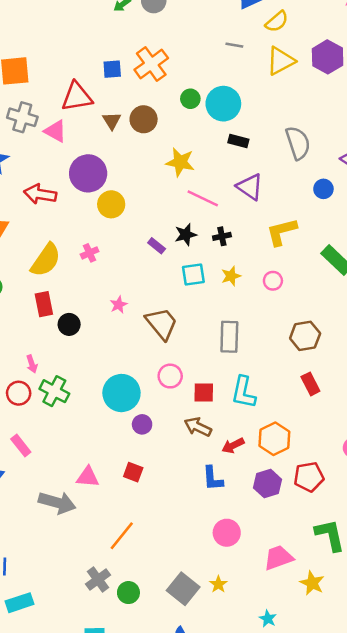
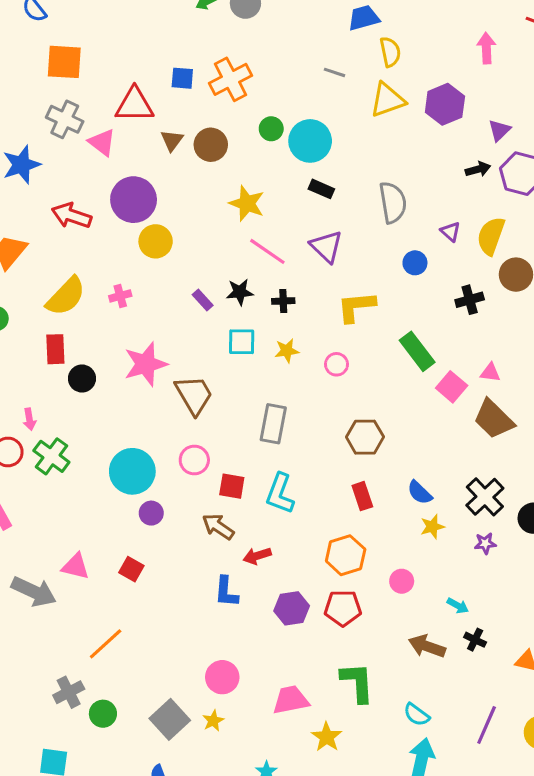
yellow semicircle: (277, 22) -> (390, 52), turned -70
pink star: (119, 305) -> (146, 364), size x2.0
orange hexagon: (274, 439) -> (346, 555), moved
pink circle: (227, 533) -> (222, 677), moved

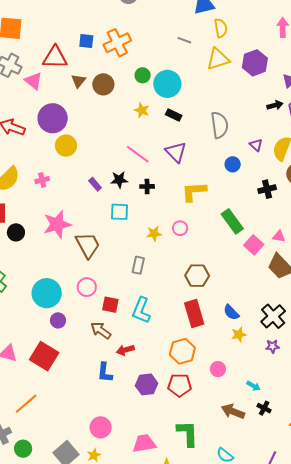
yellow star: (247, 203) -> (142, 110), moved, size x0.7
yellow star: (287, 351) -> (154, 234), moved
gray rectangle: (273, 424) -> (138, 265), size x0.7
red rectangle: (362, 496) -> (194, 314), size x1.5
red square: (131, 569) -> (44, 356), size x1.8

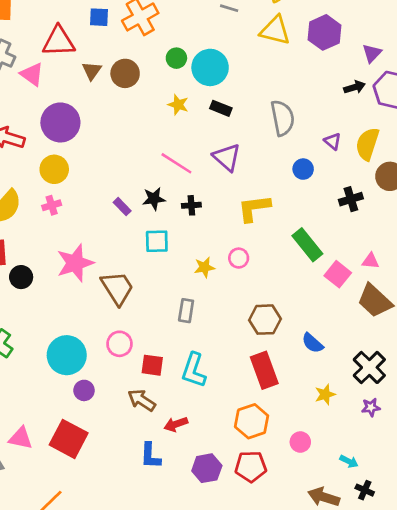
yellow triangle: (218, 59) -> (275, 30), turned 35
yellow circle: (66, 146) -> (54, 169), moved
blue semicircle: (231, 312) -> (312, 343), moved

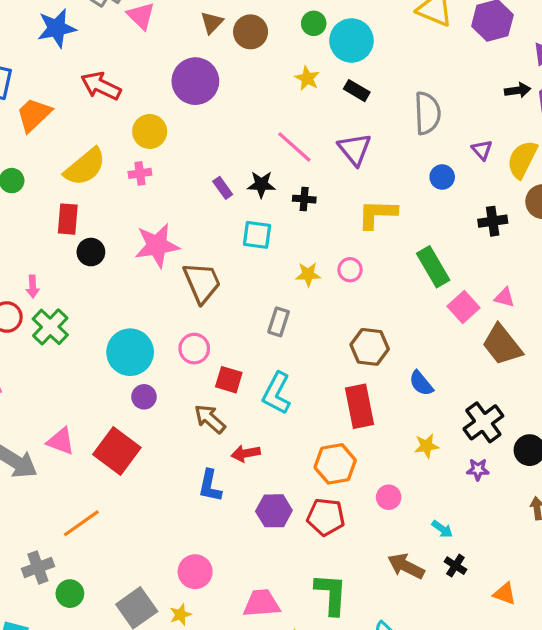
purple circle: (60, 122) -> (195, 81), moved

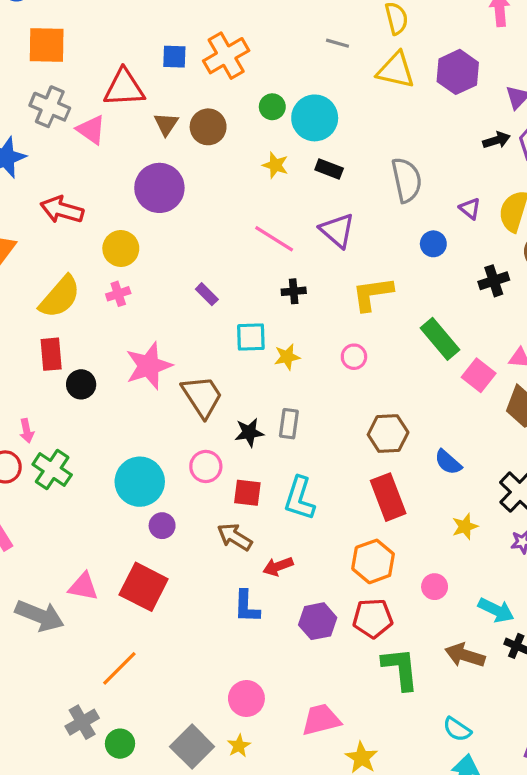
black star: (261, 184) -> (249, 432), moved
yellow star: (308, 274) -> (287, 357), moved
cyan arrow: (442, 529) -> (496, 610), size x1.5
green L-shape: (331, 594) -> (400, 669), moved

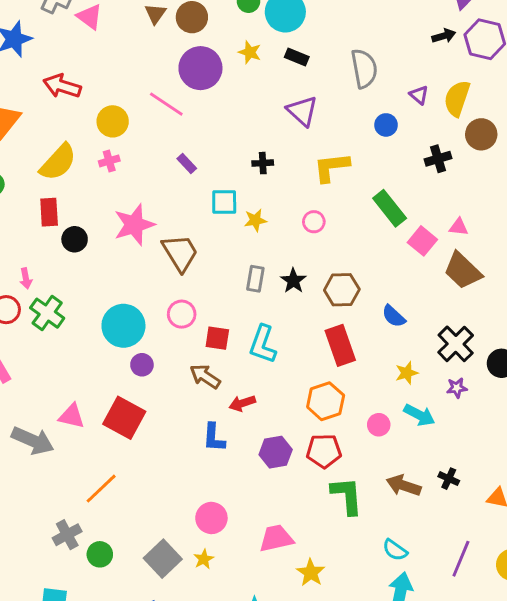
purple circle: (159, 188) -> (200, 68), moved
pink line: (274, 239) -> (166, 104), moved
black star: (249, 432) -> (293, 281), moved, turned -30
cyan arrow: (496, 610) -> (419, 415), moved

